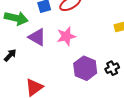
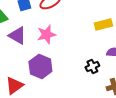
purple hexagon: (85, 68) -> (40, 66), moved

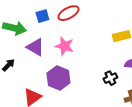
pink star: (46, 34) -> (64, 46), turned 30

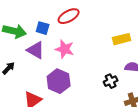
blue square: (42, 16) -> (43, 28), moved, turned 32

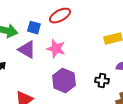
purple hexagon: (59, 81) -> (64, 81), moved
black cross: (111, 81) -> (102, 81), turned 32

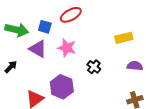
purple hexagon: (64, 81) -> (62, 87), moved
black cross: (102, 81) -> (94, 67), moved, turned 32

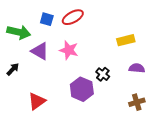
blue square: (45, 27) -> (47, 19), moved
black cross: (94, 67) -> (103, 74), moved
purple hexagon: (62, 87) -> (82, 89), moved

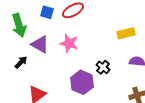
green arrow: (19, 32) -> (19, 25), turned 60
black arrow: (13, 69) -> (21, 62), moved

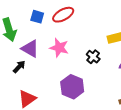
black arrow: (21, 62) -> (19, 67), moved
black cross: (103, 67) -> (93, 57), moved

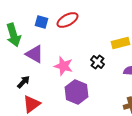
pink star: (59, 48) -> (64, 66), moved
black arrow: (19, 67) -> (24, 82), moved

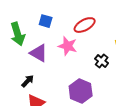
red ellipse: (68, 20) -> (85, 25), moved
pink star: (64, 66) -> (68, 46), moved

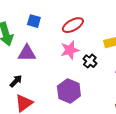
pink star: (68, 46) -> (70, 50), moved, turned -30
purple triangle: (39, 53) -> (27, 53), turned -30

